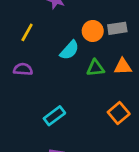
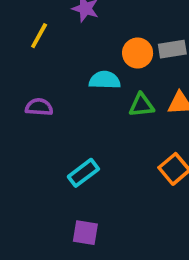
yellow line: (27, 32) -> (39, 36), moved
cyan semicircle: (69, 50) -> (105, 80), turned -130

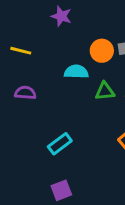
yellow line: (39, 36) -> (21, 51), moved, turned 75
purple square: (85, 233) -> (61, 190), turned -30

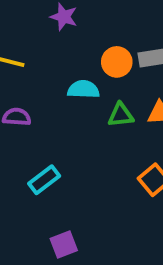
cyan rectangle: (60, 144) -> (44, 180), moved

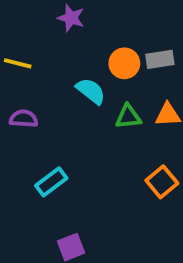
cyan semicircle: (83, 89) -> (91, 91), turned 36

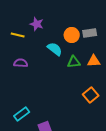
purple star: (71, 18) -> (37, 24), moved
cyan rectangle: (51, 182) -> (22, 114), moved

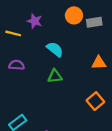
gray rectangle: (90, 33) -> (94, 22), moved
orange circle: (72, 35) -> (74, 15), moved
green triangle: (74, 62) -> (55, 76), moved

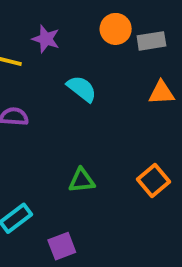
orange triangle: (99, 63) -> (161, 93), moved
green triangle: (55, 76) -> (82, 180), moved

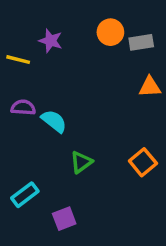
cyan semicircle: (82, 89) -> (54, 121), moved
green triangle: (82, 180) -> (81, 162), turned -30

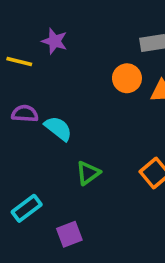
orange circle: (110, 32) -> (127, 78), moved

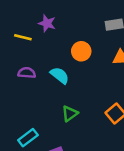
orange circle: (127, 78) -> (81, 51), moved
cyan semicircle: (58, 128) -> (60, 75), moved

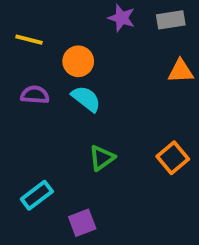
purple star: (47, 23) -> (122, 18), moved
orange circle: (81, 51) -> (78, 61), moved

